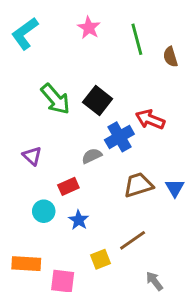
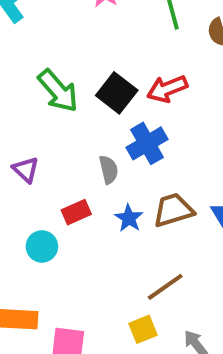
red arrow: (150, 119) -> (167, 89), moved, turned -44
gray semicircle: (92, 156) -> (109, 170), turned 102
blue star: (79, 220) -> (129, 218), moved
yellow square: (101, 259) -> (143, 329), moved

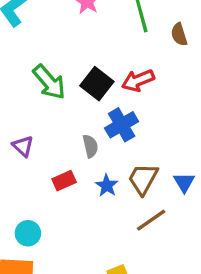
brown trapezoid: (173, 210) -> (143, 179), turned -44
cyan circle: (42, 246) -> (28, 233), moved
brown line: (165, 287) -> (151, 220), moved

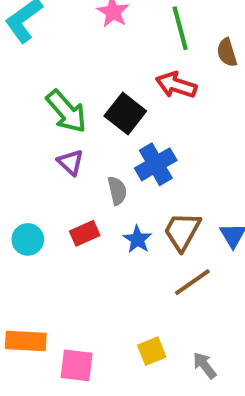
red arrow: (138, 80) -> (176, 85), moved, turned 40
purple triangle: (23, 146) -> (70, 162), moved
cyan circle: (28, 233) -> (28, 239), moved

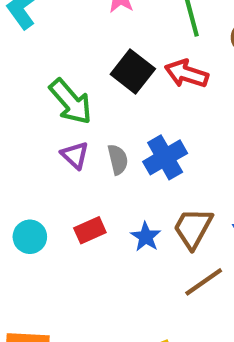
black square: (125, 113) -> (133, 72), moved
gray semicircle: (117, 191) -> (118, 160), moved

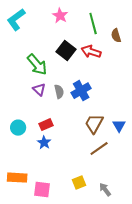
blue star: (146, 237) -> (44, 143), moved

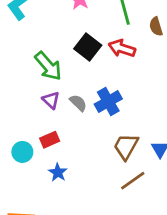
gray semicircle: (59, 92) -> (78, 103), turned -32
red rectangle: (46, 125) -> (50, 140), moved

